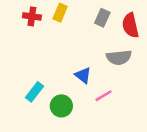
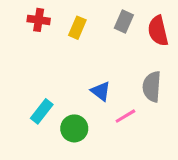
yellow rectangle: (60, 13) -> (77, 28), moved
gray semicircle: (119, 57) -> (152, 87), moved, turned 100

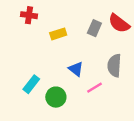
gray rectangle: (124, 21) -> (94, 28), moved
yellow rectangle: (77, 28) -> (58, 34), moved, turned 49
red semicircle: (158, 31) -> (119, 23), turned -40

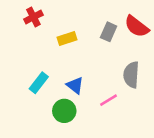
red cross: (29, 15) -> (33, 17), turned -35
blue triangle: (76, 69) -> (75, 85), moved
cyan rectangle: (31, 84) -> (39, 83), moved

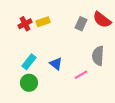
red cross: (33, 17) -> (25, 24), moved
yellow rectangle: (67, 38) -> (43, 22), moved
green circle: (64, 111) -> (29, 83), moved

